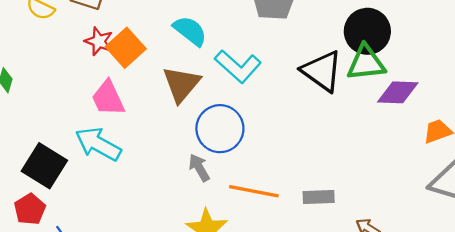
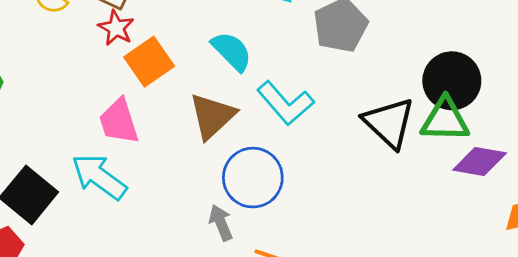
red star: (99, 41) -> (116, 28), moved

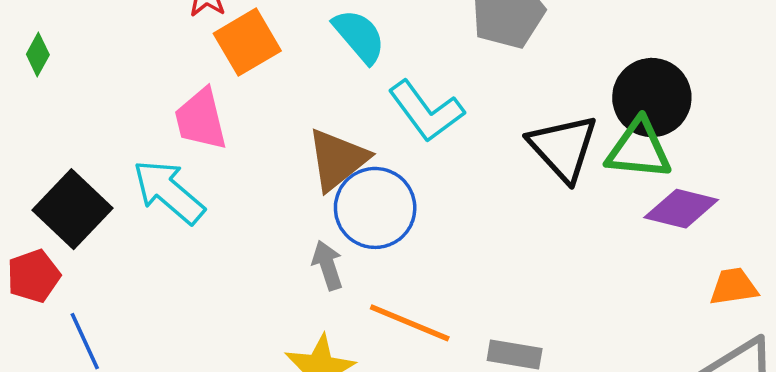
brown triangle: (212, 116) -> (338, 159), moved

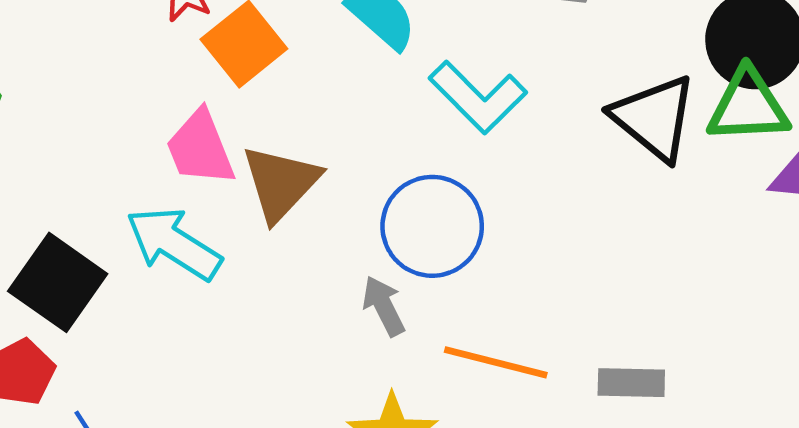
brown triangle: (338, 159) -> (281, 183), moved

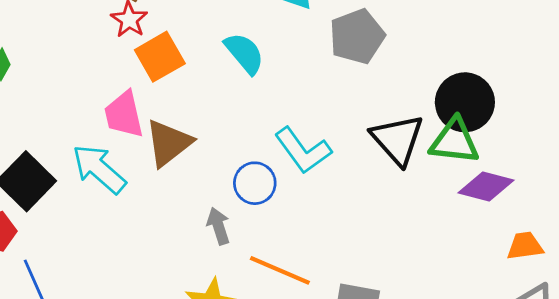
cyan L-shape: (478, 97) -> (303, 150), moved
blue circle: (432, 226) -> (255, 183), size x0.7

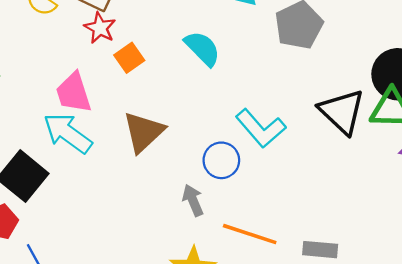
orange square: (160, 57) -> (129, 58), size x0.7
pink trapezoid: (124, 115) -> (74, 93), moved
cyan arrow: (99, 169) -> (68, 133), moved

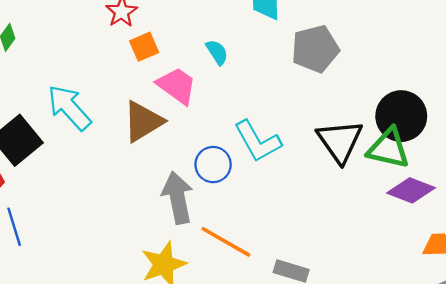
cyan semicircle: (202, 48) -> (217, 52), size x0.7
pink trapezoid: (74, 93) -> (177, 86), moved, turned 132
gray arrow: (193, 200) -> (178, 198), size x1.6

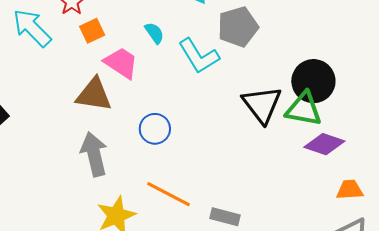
cyan arrow: (69, 108) -> (32, 28), moved
brown triangle: (143, 122) -> (94, 95), turned 42
cyan L-shape: (258, 141) -> (199, 56), moved
gray arrow: (178, 198) -> (94, 154), moved

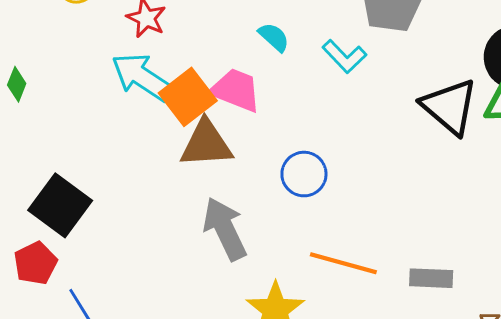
cyan arrow: (32, 28) -> (142, 77), moved
orange square: (92, 31) -> (188, 97), moved, size x1.5
cyan L-shape: (199, 56) -> (344, 56), size x0.7

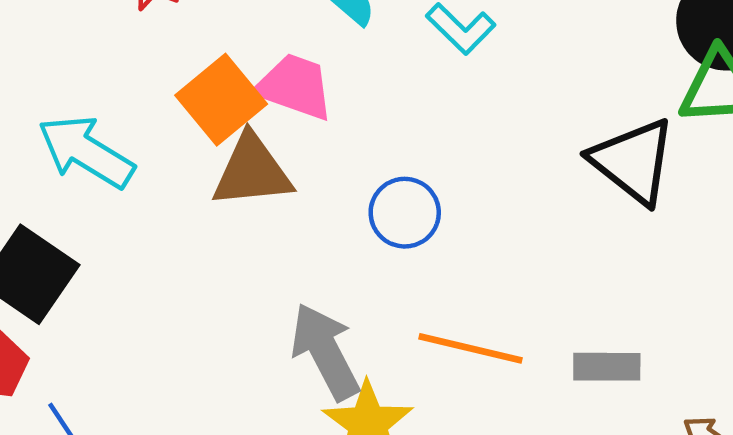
cyan arrow: (142, 77) -> (86, 152), moved
black triangle: (450, 107) -> (633, 161), moved
gray arrow: (225, 229) -> (325, 352), moved

